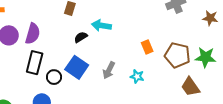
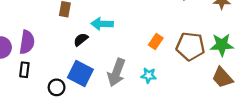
orange rectangle: (147, 47) -> (156, 42), turned 64
black rectangle: (35, 63) -> (24, 70), moved, size x0.6
gray arrow: (109, 70) -> (116, 72), size x1.4
brown trapezoid: (190, 87) -> (222, 78), moved

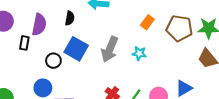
black semicircle: (81, 40) -> (70, 18), moved, turned 136
purple semicircle: (27, 42) -> (39, 25), moved

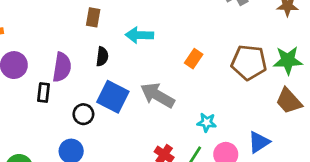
orange rectangle: (147, 22) -> (194, 59), moved
gray arrow: (110, 49) -> (157, 95), turned 100
cyan star: (139, 53) -> (207, 122), moved

